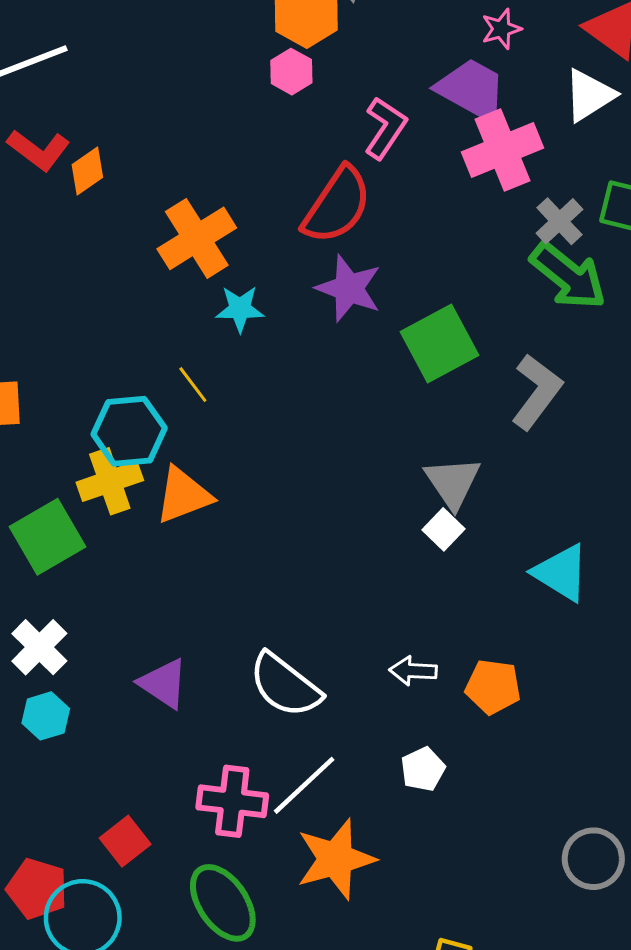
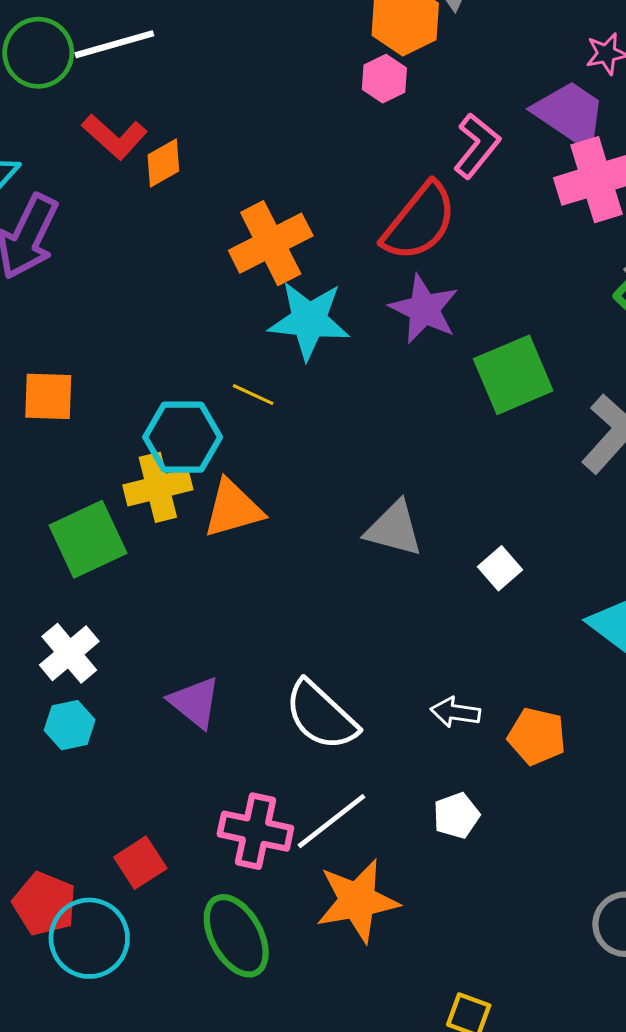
cyan star: (240, 309) -> (309, 320), size x1.6
yellow line: (193, 385) -> (253, 395), turned -33
gray triangle: (453, 482) -> (394, 529), moved, turned -46

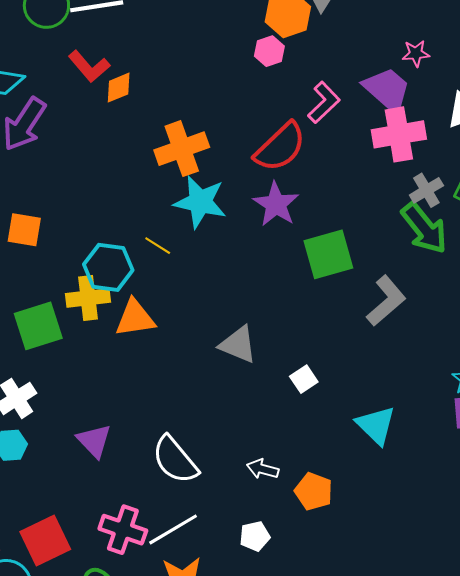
red square: (140, 863) -> (45, 541), size x1.5

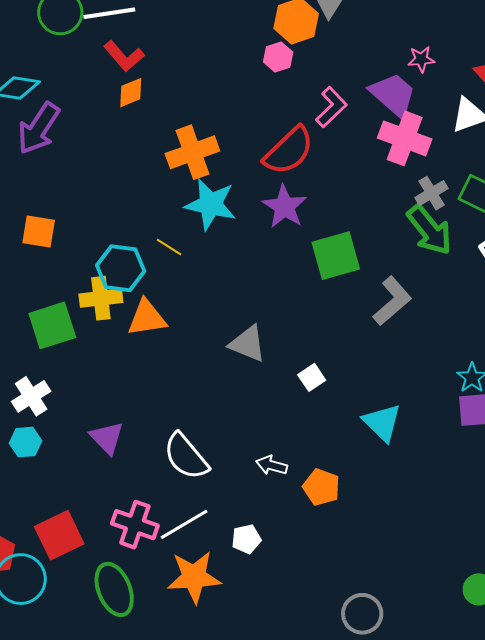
red L-shape: (89, 66) -> (124, 56), moved
pink cross: (399, 134) -> (405, 138), turned 30
white pentagon: (255, 536) -> (246, 539), moved

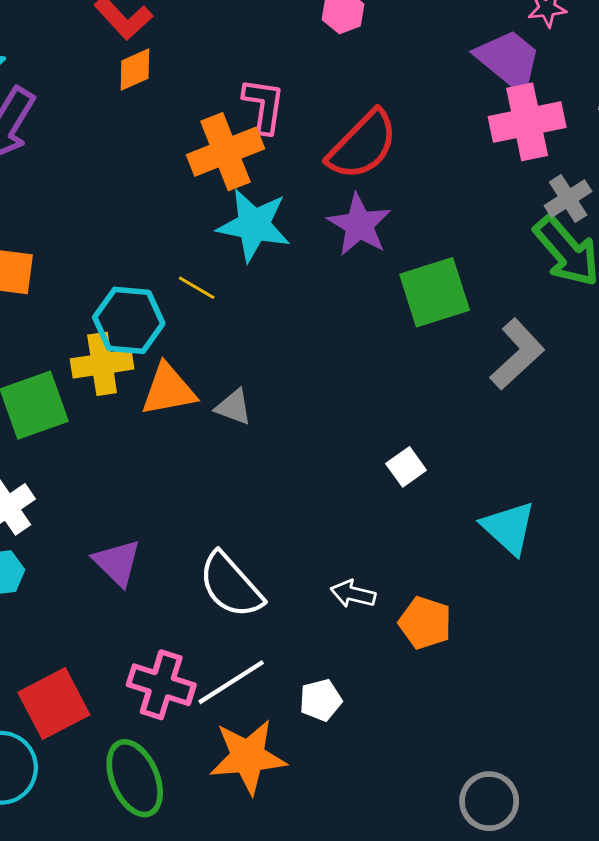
pink L-shape: (331, 107) -> (264, 106), moved, turned -36
pink cross: (405, 138) -> (527, 122), turned -30
gray triangle: (248, 344) -> (234, 407), moved, size x0.7

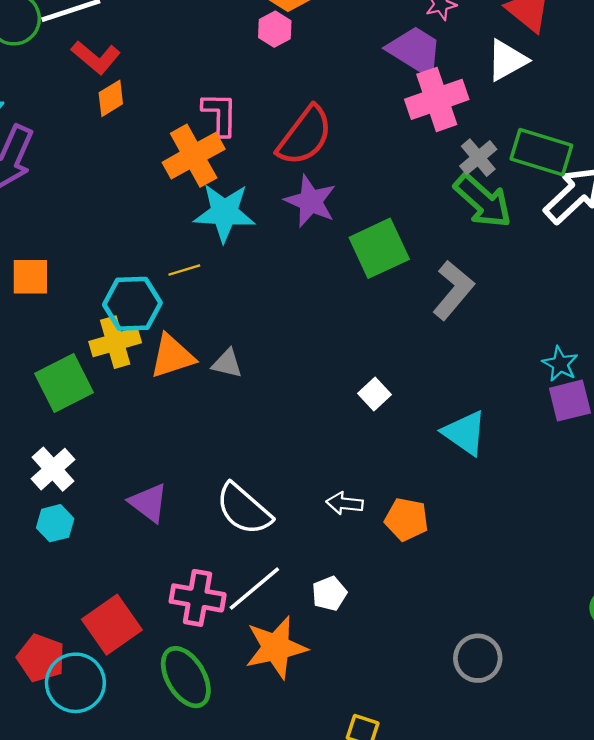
yellow line: (197, 288) -> (184, 270), turned -40

